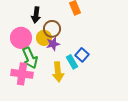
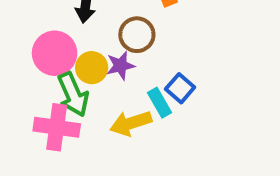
brown circle: (52, 29) -> (137, 35), moved
yellow circle: (44, 38) -> (92, 68), moved
yellow arrow: (58, 72) -> (131, 123), turned 78

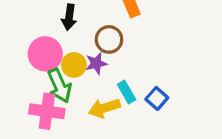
blue square: (180, 88) -> (157, 98), moved

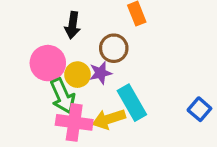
cyan rectangle: (127, 92) -> (132, 103), size x1.5
blue square: (157, 98) -> (199, 109), moved
pink cross: (47, 111) -> (74, 122), moved

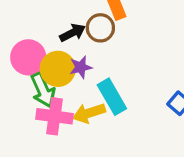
black arrow: (73, 25) -> (73, 33), moved, turned -125
brown circle: (114, 48) -> (100, 28), moved
yellow circle: (77, 75) -> (58, 69), size x1.4

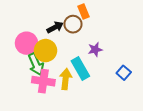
purple star: (81, 67) -> (95, 49), moved
yellow arrow: (89, 113) -> (66, 79), turned 114

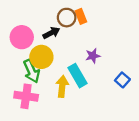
brown circle: (73, 24) -> (67, 18), moved
pink circle: (26, 43) -> (22, 37), moved
pink cross: (43, 81) -> (26, 96), moved

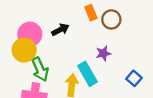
brown circle: (67, 18) -> (111, 19), moved
yellow circle: (41, 57) -> (24, 50), moved

